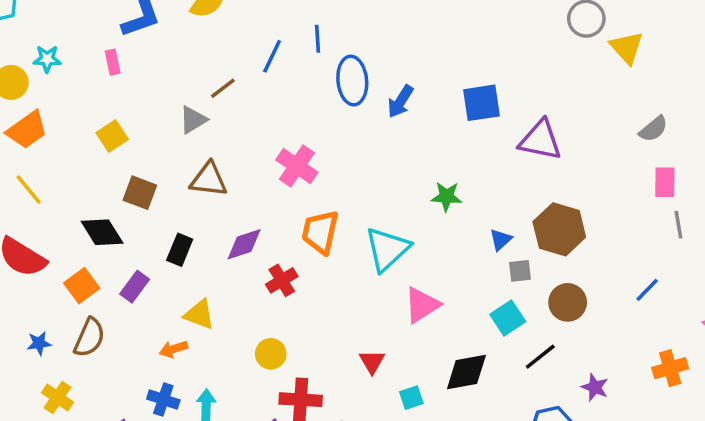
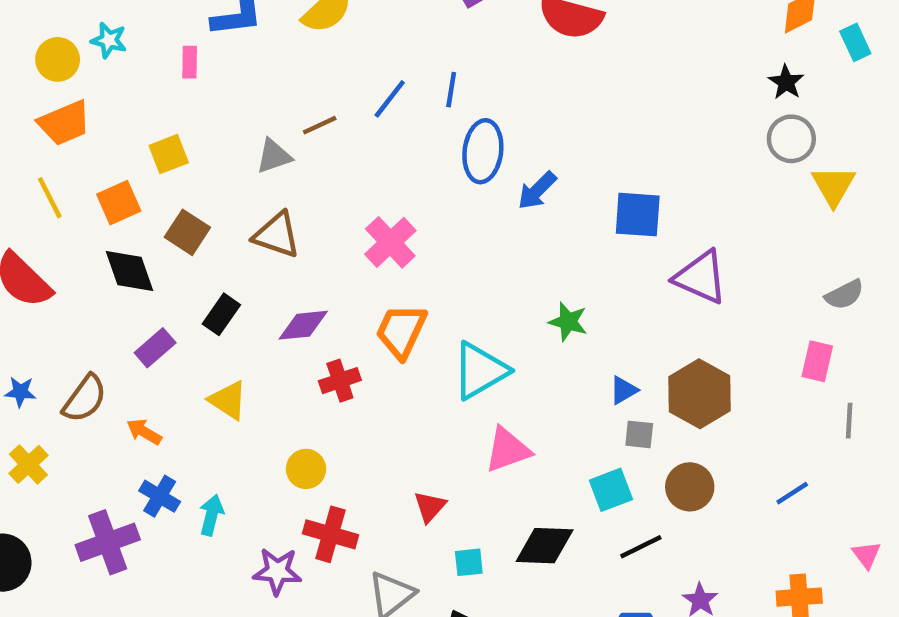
pink rectangle: (665, 182) -> (817, 361), moved
orange square: (82, 286) -> (119, 203), moved
orange arrow: (173, 349) -> (144, 432), moved, turned 36

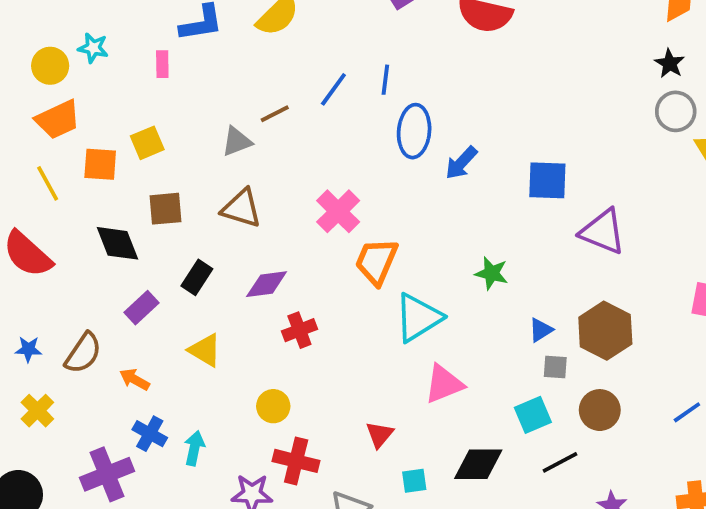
orange square: (119, 203) -> (100, 164), moved, turned 30
brown square: (187, 232) -> (165, 209), turned -36
orange trapezoid: (401, 331) -> (376, 261), moved

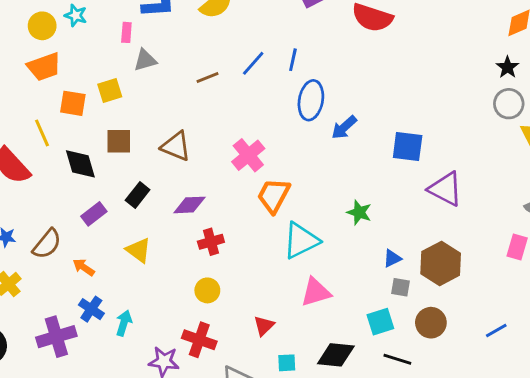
gray triangle: (237, 141) -> (145, 60), moved
yellow line: (48, 183) -> (42, 133), moved
yellow circle: (273, 406) -> (207, 290), moved
black line: (560, 462) -> (397, 359), turned 40

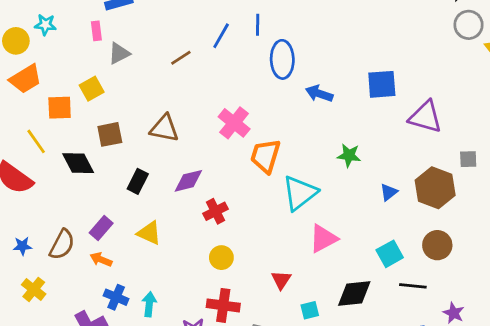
blue arrow: (344, 127) -> (319, 94), moved, turned 72
purple rectangle: (94, 214) -> (101, 228), moved
gray square: (400, 287) -> (468, 159), moved

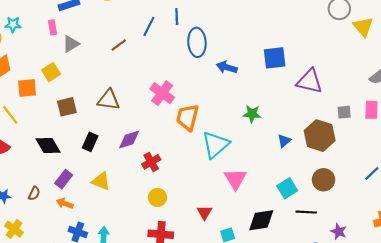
black diamond: (78, 163) -> (48, 146), moved
pink triangle: (323, 239) -> (235, 179), turned -30
brown semicircle: (62, 245) -> (34, 193), size x0.6

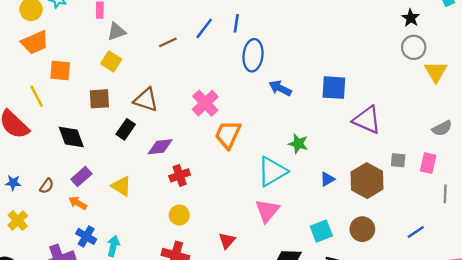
yellow square: (51, 72) -> (111, 61), moved, turned -36
black rectangle: (90, 142) -> (126, 129), moved
cyan triangle: (215, 145) -> (272, 171), moved

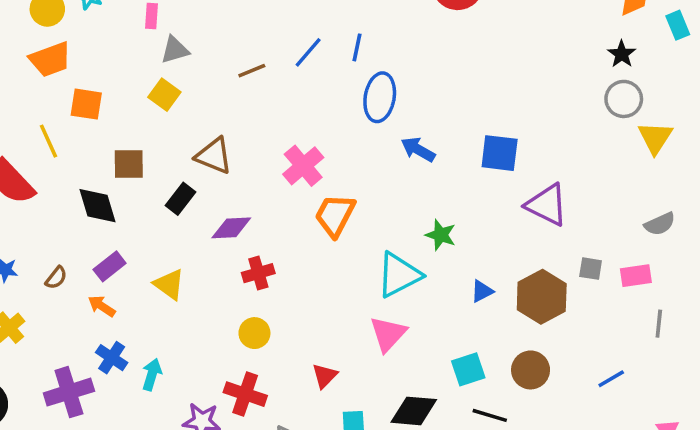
brown square: (99, 99) -> (129, 164), moved
pink rectangle: (428, 163) -> (636, 276), turned 66

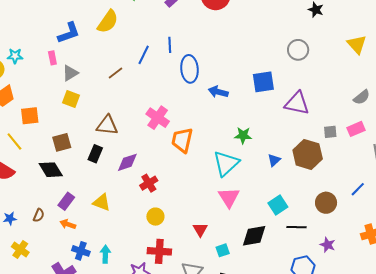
gray circle: (624, 99) -> (298, 50), moved
yellow triangle: (655, 138) -> (357, 44), moved
brown circle: (531, 370) -> (326, 203), moved

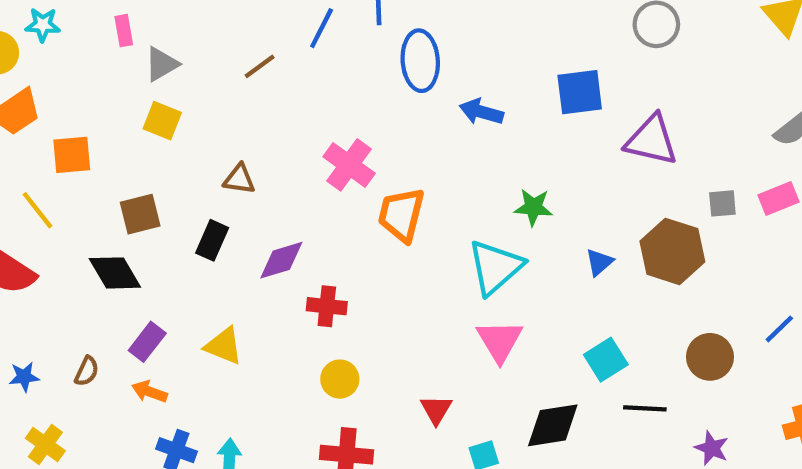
brown triangle: (107, 125) -> (239, 179), size x0.7
red cross: (149, 183) -> (327, 306), turned 36

